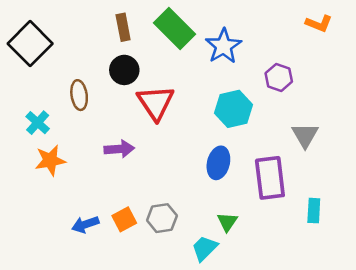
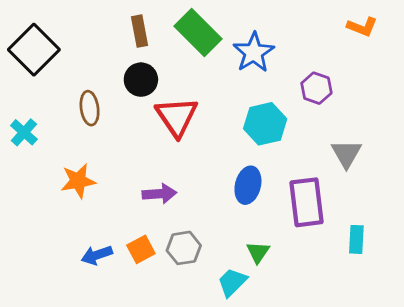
cyan cross: (38, 123) -> (24, 132), moved
purple arrow: (119, 149) -> (159, 194), moved
orange star: (50, 160) -> (78, 181), moved

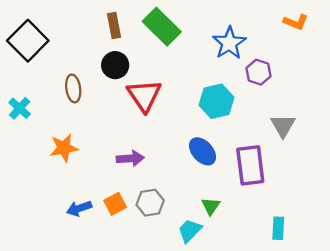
blue star: (254, 52) -> (229, 43), moved
blue ellipse: (248, 185) -> (203, 151), turned -56
cyan rectangle: (356, 239) -> (278, 228), moved

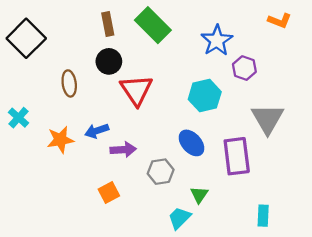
cyan cross: (20, 108) -> (19, 118), moved
gray triangle: (283, 126) -> (268, 119), size x1.4
gray hexagon: (150, 203) -> (161, 172), moved
blue arrow: (79, 208) -> (97, 131), moved

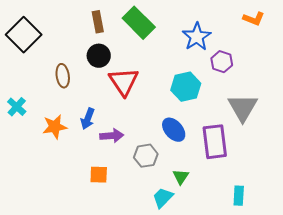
blue arrow: (97, 131) -> (88, 119), turned -50
orange square: (109, 193) -> (99, 175), turned 30

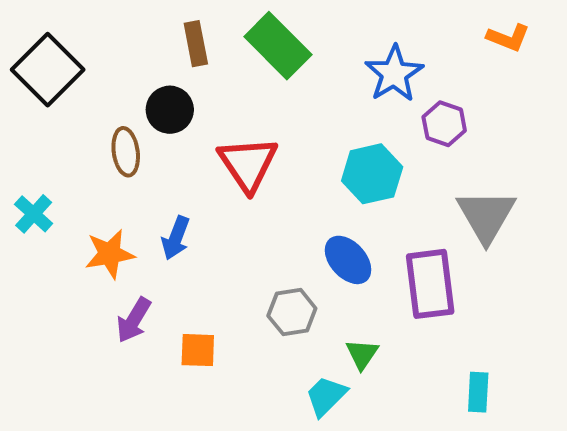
black circle: (99, 56) -> (170, 110), moved
purple arrow: (112, 136) -> (134, 320), moved, turned 125

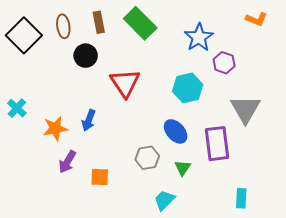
brown ellipse: (126, 152) -> (63, 26), moved
green triangle: (362, 354) -> (183, 168), moved

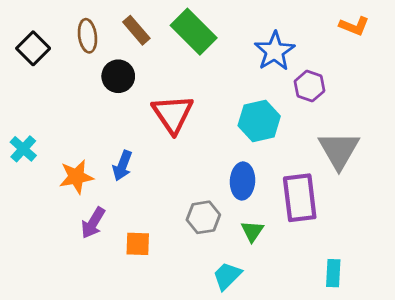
brown rectangle: (99, 22) -> (136, 30), turned -30
black square: (24, 35) -> (33, 48), size x0.7
blue ellipse: (176, 131) -> (242, 181), turned 45

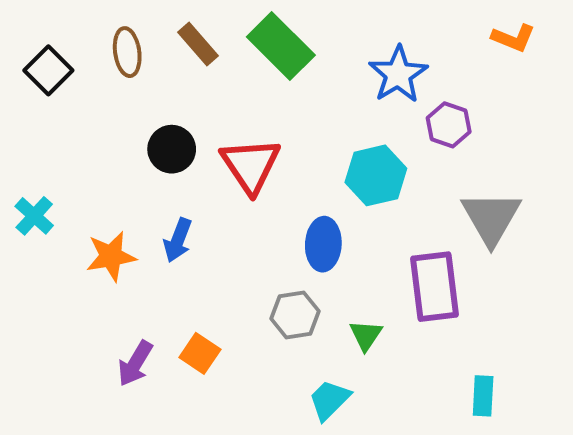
black circle: (118, 76) -> (172, 149), moved
blue ellipse: (242, 181) -> (323, 244), moved
purple arrow: (93, 223) -> (135, 363), moved
orange square: (138, 244) -> (200, 353), turned 32

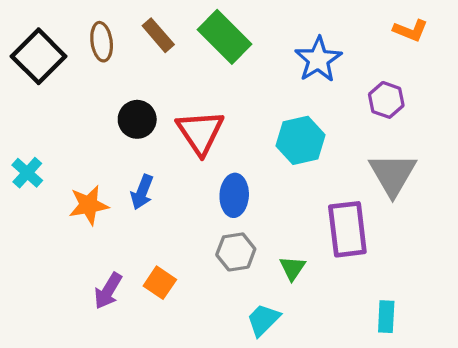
black square: (48, 70) -> (39, 56), size x1.4
purple hexagon: (449, 125) -> (386, 100), moved
blue ellipse: (323, 244) -> (234, 195), moved

